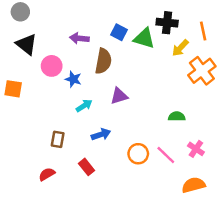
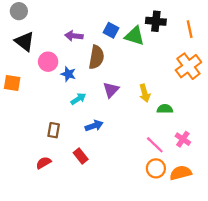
yellow arrow: (180, 48) -> (145, 93), moved, turned -60
purple triangle: (119, 96) -> (111, 90), turned -30
orange circle: (138, 154) -> (156, 168), moved

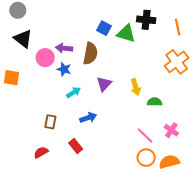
purple arrow: (74, 36) -> (64, 48), moved

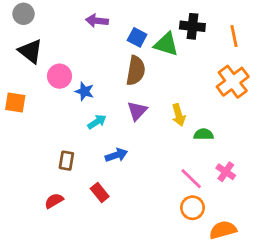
purple arrow: (64, 48) -> (97, 21), moved
brown semicircle: (90, 53) -> (136, 71), moved
orange semicircle: (169, 162) -> (223, 230), moved

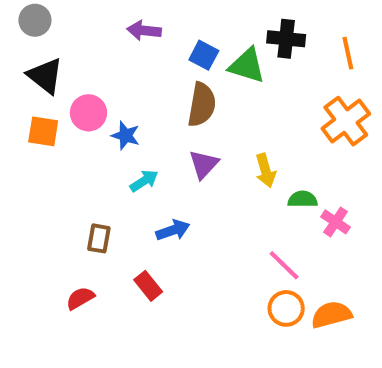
orange square: (15, 102) -> (43, 131), moved
pink cross: (226, 172) -> (336, 222), moved
orange semicircle: (223, 230) -> (331, 315), moved

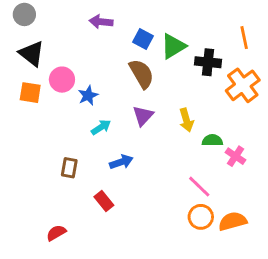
black cross: (286, 39) -> (208, 62), moved
green triangle: (247, 66) -> (173, 46), turned -48
brown semicircle: (202, 105) -> (142, 74), turned -40
blue star: (126, 135) -> (88, 95), turned 30
red semicircle: (80, 298) -> (56, 233), moved

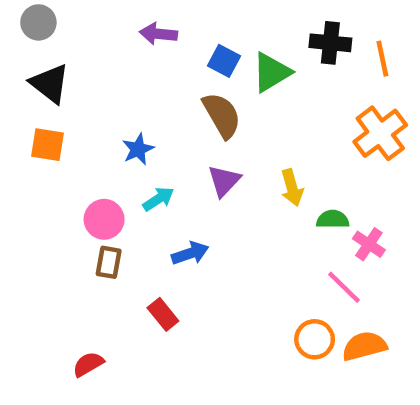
black cross: (208, 62) -> (330, 43), moved
pink circle: (62, 80) -> (104, 219), moved
pink line: (199, 187) -> (344, 287), moved

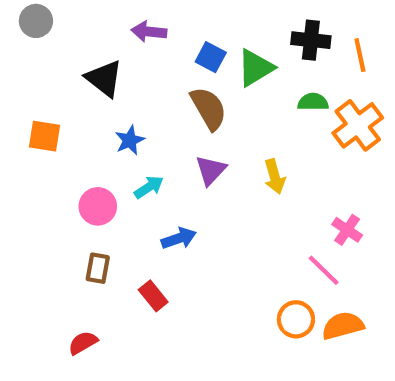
black triangle: (50, 84) -> (104, 78), moved
green semicircle: (333, 219) -> (313, 102), moved
brown rectangle: (109, 262) -> (98, 268), moved

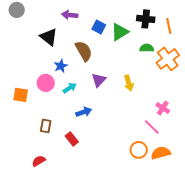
brown semicircle: (209, 108) -> (84, 51), moved
orange square: (44, 136) -> (21, 95), moved
pink circle: (98, 206) -> (46, 83), moved

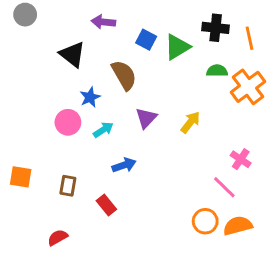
yellow arrow: (129, 83) -> (190, 122), turned -126
orange square: (21, 95) -> (21, 177), moved

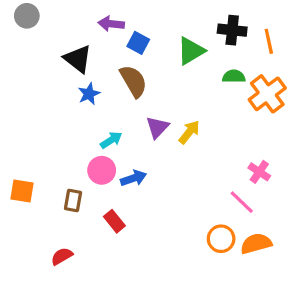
blue square: (146, 40) -> (138, 43), moved
blue star: (90, 97) -> (89, 94), moved
pink circle: (68, 122) -> (102, 170), moved
yellow arrow: (190, 122) -> (189, 132), moved

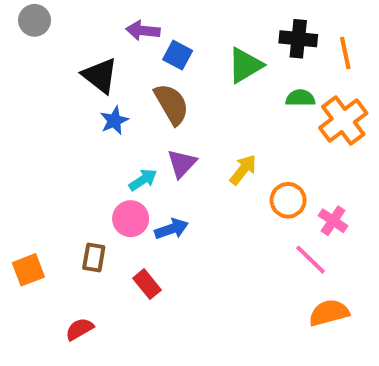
purple triangle: (157, 127) -> (182, 163), moved
orange square: (22, 191) -> (28, 270), moved, turned -30
orange circle: (221, 239) -> (288, 200), moved

